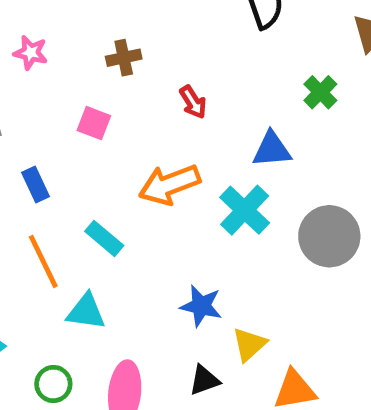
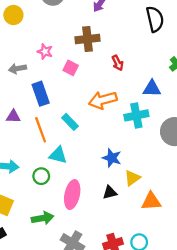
pink star: (31, 53) -> (45, 52), moved
brown cross: (124, 58) -> (88, 39), size x1.5
blue rectangle: (35, 184) -> (41, 94), size x1.5
cyan cross: (245, 210) -> (136, 115), turned 30
green circle: (53, 384) -> (41, 176), moved

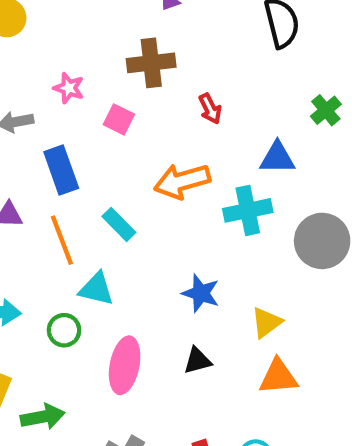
yellow triangle: (132, 178) -> (266, 323), moved
green arrow: (43, 218) -> (43, 417), moved

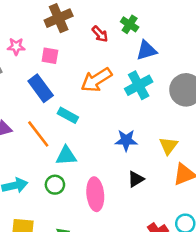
green cross: (326, 110) -> (130, 24), moved
blue rectangle: (61, 170) -> (41, 88), moved

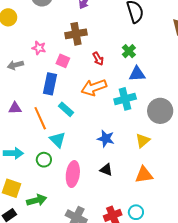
red arrow: (100, 34) -> (98, 59), moved
blue rectangle: (41, 88) -> (50, 84), turned 35
yellow triangle: (168, 146) -> (143, 141), moved
cyan triangle: (66, 156) -> (58, 140), turned 36
black triangle: (136, 179) -> (106, 170), turned 40

